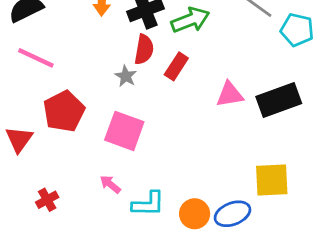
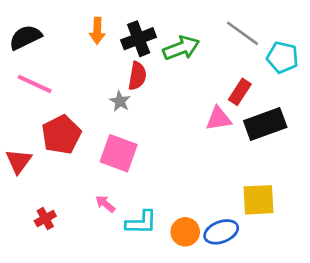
red rectangle: (176, 66) -> (240, 92), moved

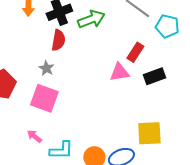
gray star: (120, 101) -> (46, 68), moved
black rectangle: (265, 124) -> (154, 76), size x0.7

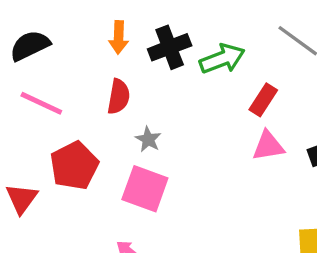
red semicircle: (58, 40) -> (119, 97), moved
red rectangle: (135, 52) -> (263, 100), moved

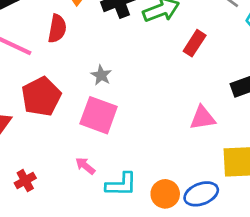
red semicircle: (119, 97) -> (57, 29), moved
pink triangle: (268, 146) -> (203, 118), moved

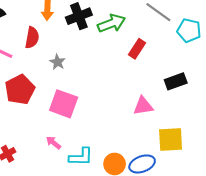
gray star: (101, 75) -> (57, 62), moved

